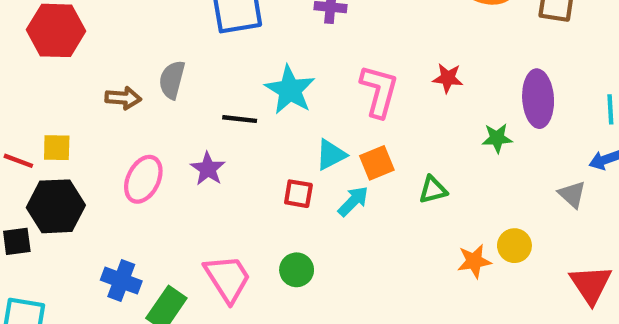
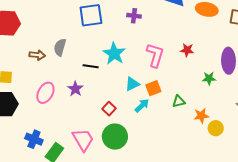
red square: (298, 194) -> (109, 109), moved, turned 32
orange star: (474, 261) -> (201, 116), moved
green circle: (297, 270) -> (115, 137), size x1.6

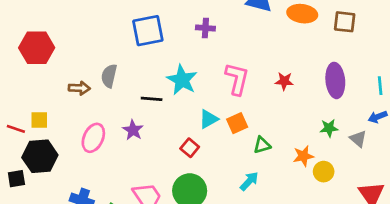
red star: (187, 50) -> (284, 81), moved
green star: (209, 78) -> (329, 128), moved
green triangle: (179, 101) -> (262, 145), moved
cyan arrow: (142, 106) -> (249, 181), moved
red square: (109, 109) -> (190, 148), moved

